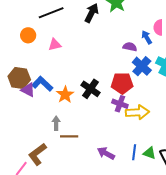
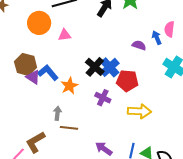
orange circle: (28, 35) -> (39, 23), size x1.5
blue cross: (142, 66) -> (110, 67), moved
black cross: (91, 89) -> (95, 67), moved
purple cross: (120, 104) -> (103, 98), moved

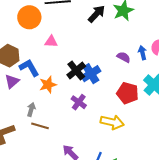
pink triangle: (65, 35) -> (51, 42), moved
purple triangle: (33, 77) -> (12, 81), moved, turned 35
red pentagon: (127, 81) -> (128, 93), moved

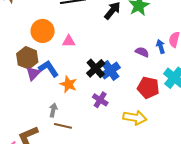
orange circle: (29, 17) -> (43, 31), moved
purple triangle: (12, 81) -> (33, 73), moved
orange star: (48, 85) -> (68, 84), turned -30

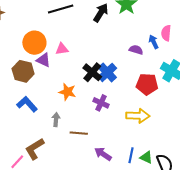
blue L-shape: (49, 69) -> (27, 104), moved
purple triangle: (33, 73) -> (43, 60), moved, turned -42
brown line: (63, 126) -> (79, 133), moved

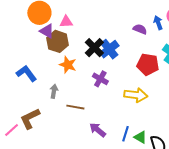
brown hexagon: (23, 71) -> (58, 41), moved

